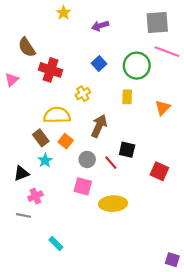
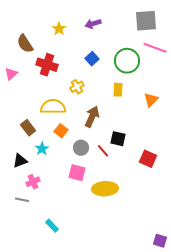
yellow star: (63, 13) -> (59, 29), moved
brown rectangle: (41, 138) -> (28, 128), moved

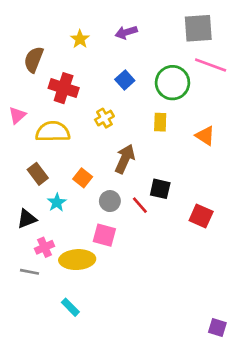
brown semicircle: (25, 44) -> (34, 60), turned 54
pink triangle: (11, 74) -> (17, 115), moved
orange triangle: (151, 100) -> (205, 136), turned -42
yellow semicircle: (53, 107) -> (53, 132), moved
yellow ellipse: (105, 189) -> (77, 260), moved

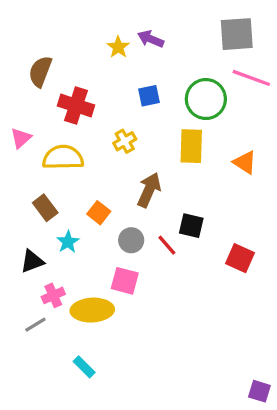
purple arrow: (126, 32) -> (151, 39), turned 40
yellow star: (80, 39) -> (118, 47), moved
blue square: (125, 80) -> (149, 96), turned 30
yellow rectangle: (160, 122) -> (191, 146), size x1.5
gray line: (30, 272) -> (35, 325), turned -42

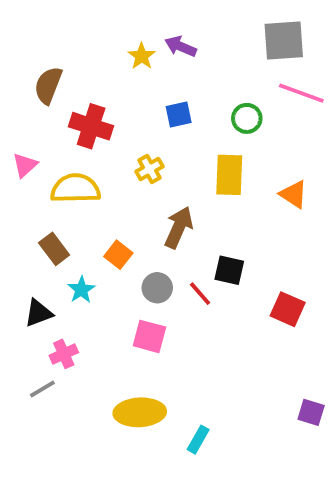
green circle: (206, 99) -> (247, 118), size x0.6
yellow ellipse: (92, 310) -> (140, 412), moved
cyan rectangle: (84, 367) -> (198, 440), moved, turned 75
purple square: (259, 391) -> (311, 412), moved

